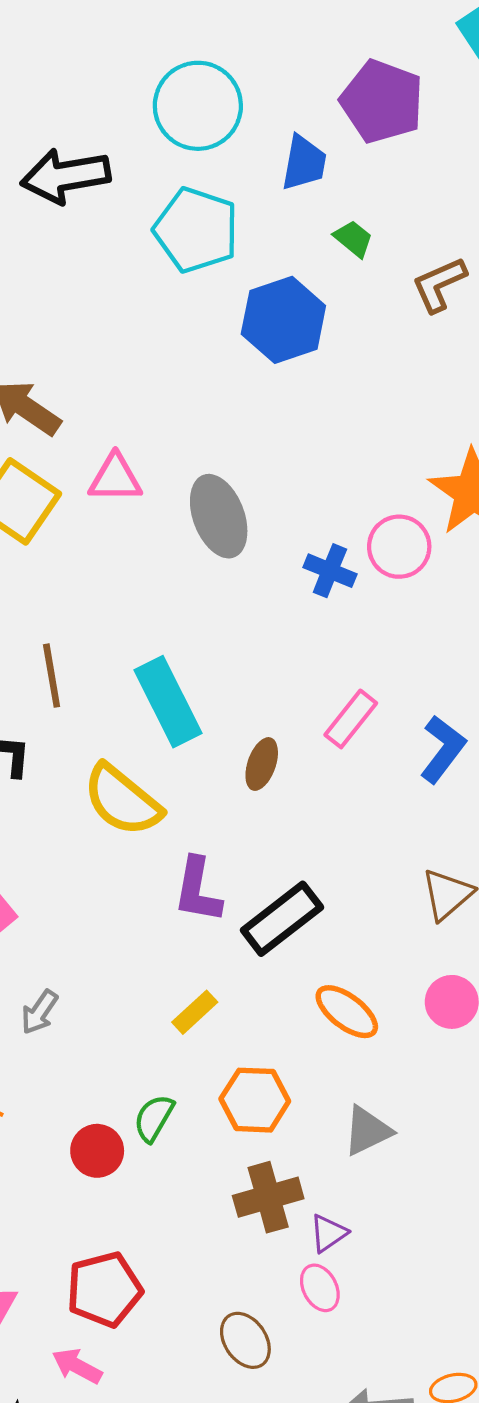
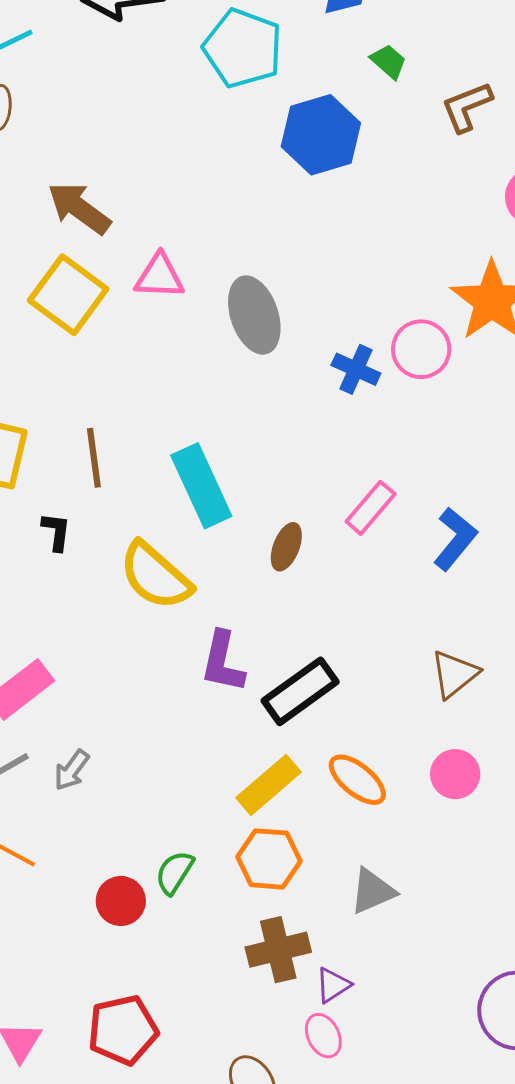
yellow rectangle: (195, 1012) -> (268, 785), moved, size x1.5

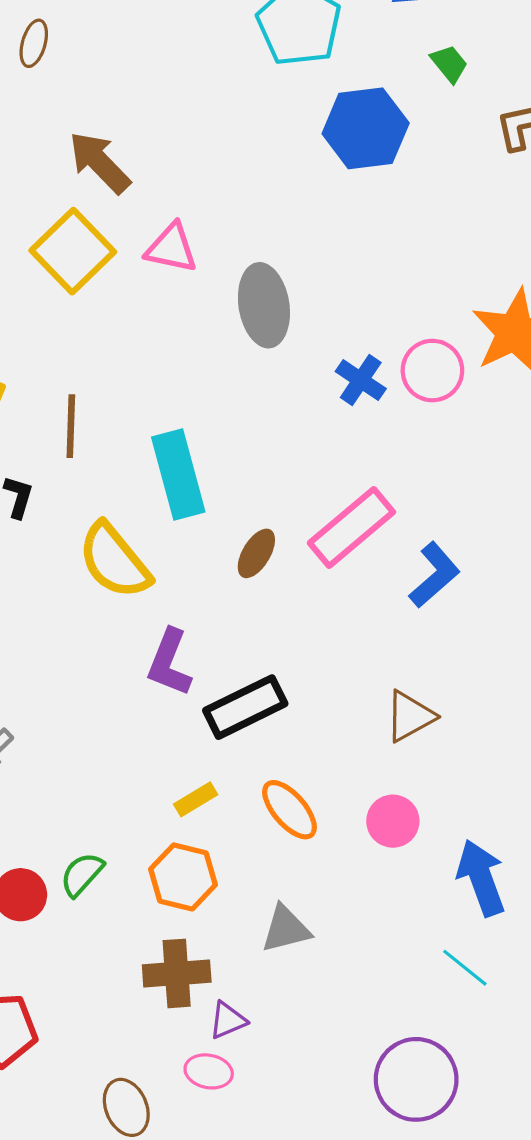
pink rectangle: (371, 508) -> (351, 527), size x1.5
yellow rectangle: (268, 785) -> (196, 799), size x0.6
pink ellipse: (323, 1036) -> (209, 1071), turned -63

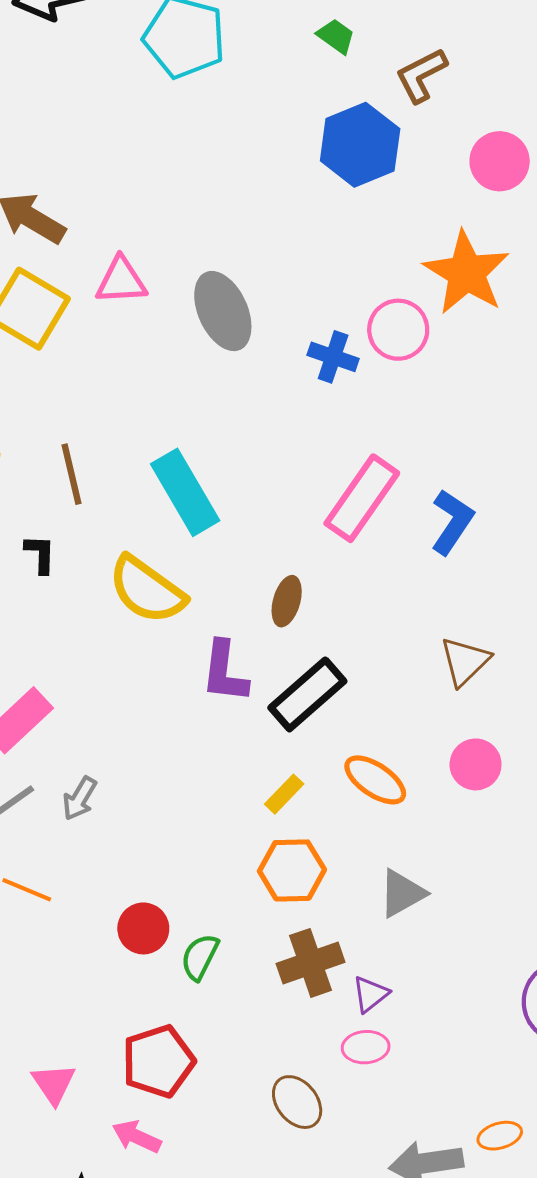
blue hexagon: (366, 128) -> (360, 145), moved
brown ellipse: (256, 553) -> (287, 601), moved
green semicircle: (82, 874) -> (200, 957), moved

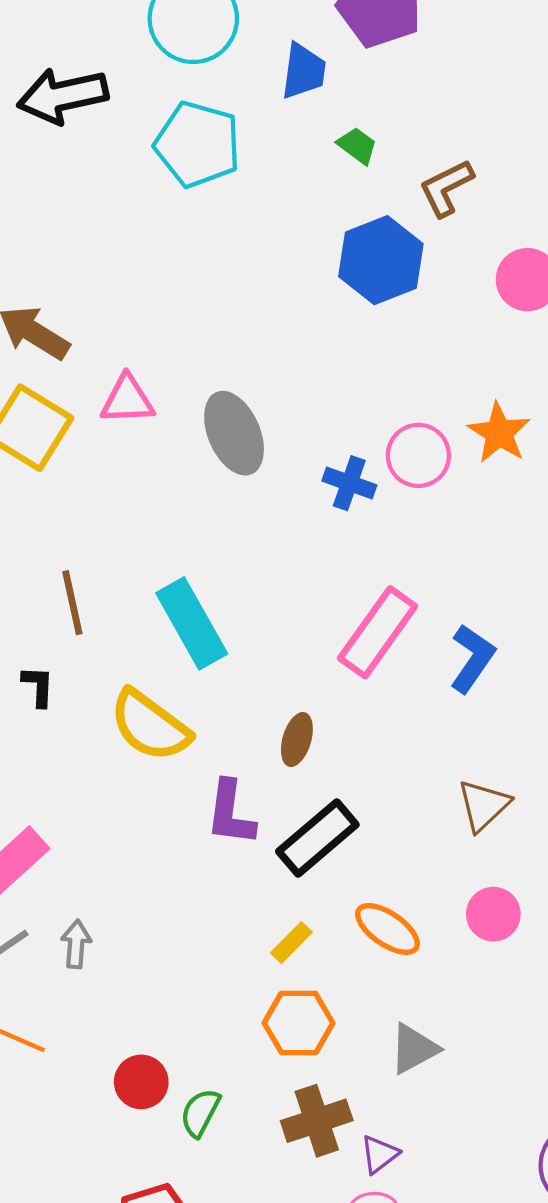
orange star: (466, 273) -> (499, 433), moved, size x0.7
gray arrow: (80, 798) -> (76, 944), turned 153

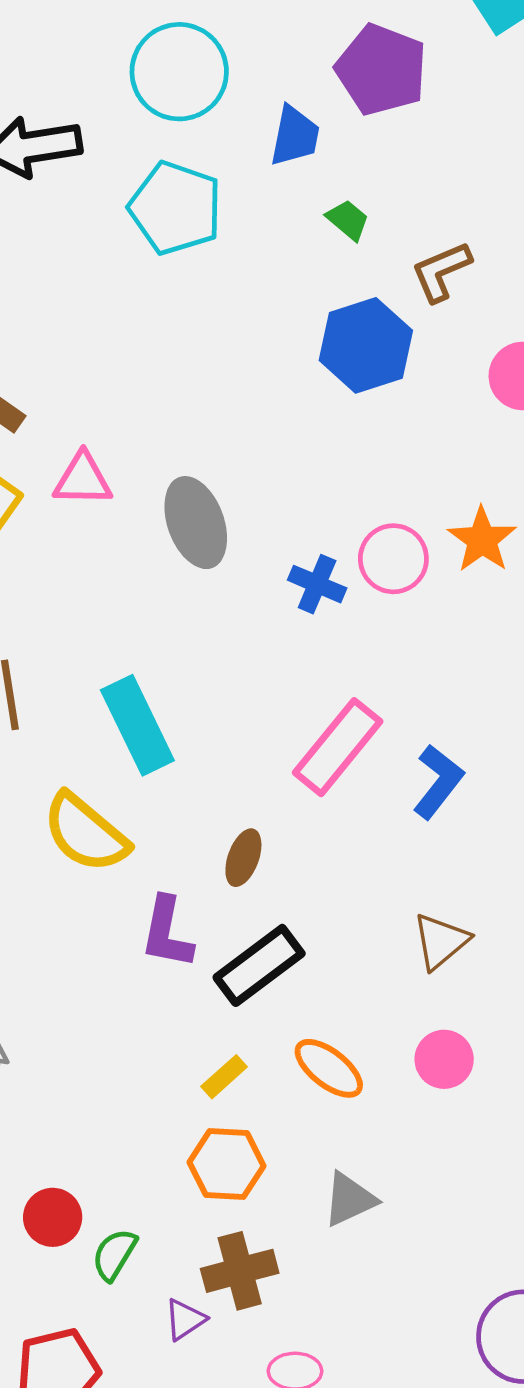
purple triangle: (379, 1154) -> (185, 1319), moved

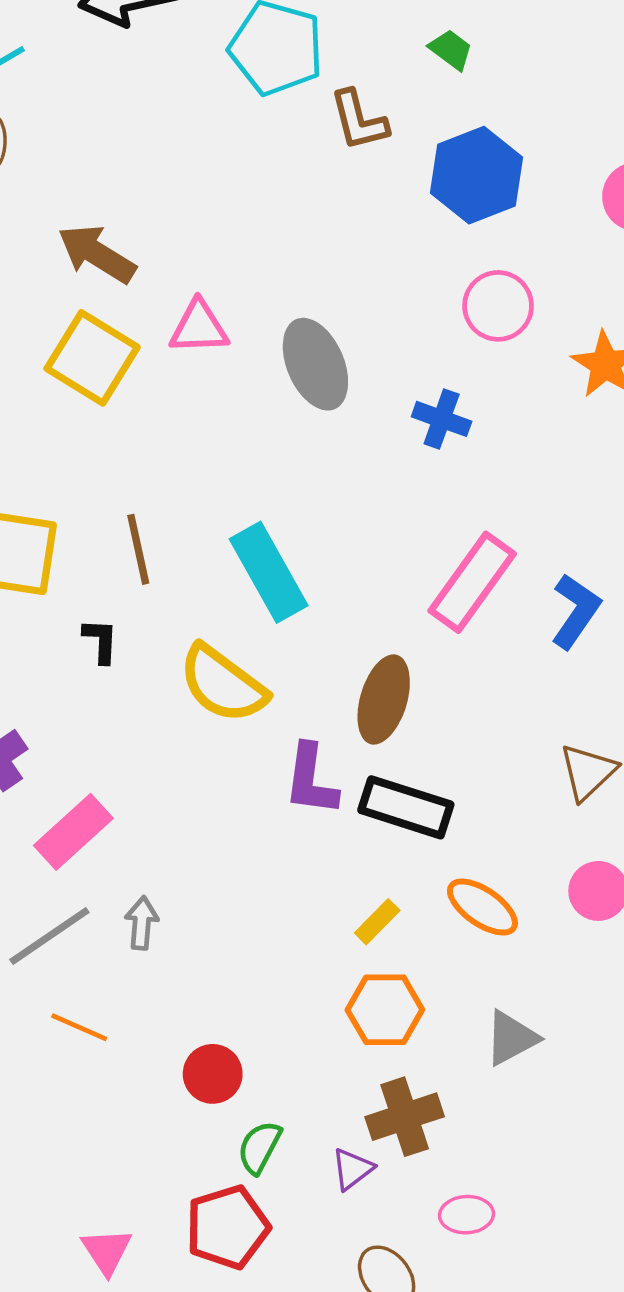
brown L-shape: (441, 272) -> (359, 120), moved, turned -78
pink circle: (393, 559) -> (498, 306), moved
brown ellipse: (243, 858) -> (384, 699), size x1.5
black rectangle: (259, 965) -> (406, 807), turned 58
green semicircle: (114, 1255) -> (259, 1147), moved

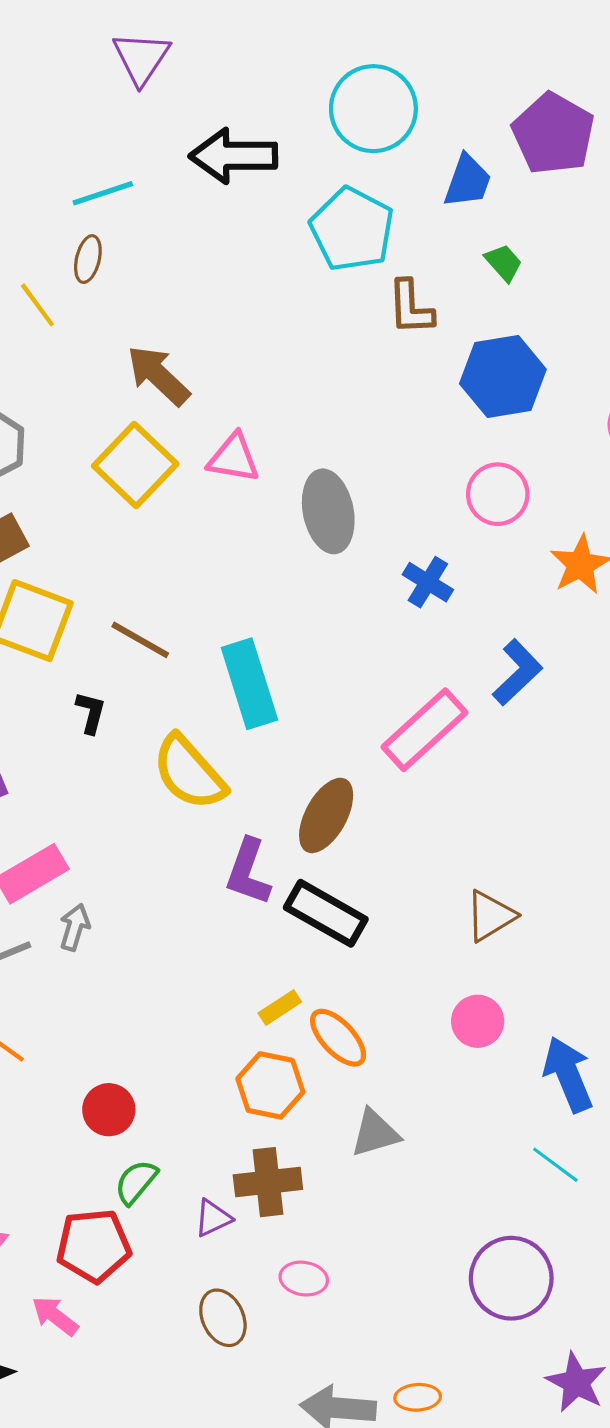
brown line: (138, 549) -> (140, 640), turned -60
blue L-shape: (576, 611) -> (517, 672), moved
orange ellipse: (482, 907) -> (338, 1038), moved
gray arrow: (142, 923) -> (75, 927), moved

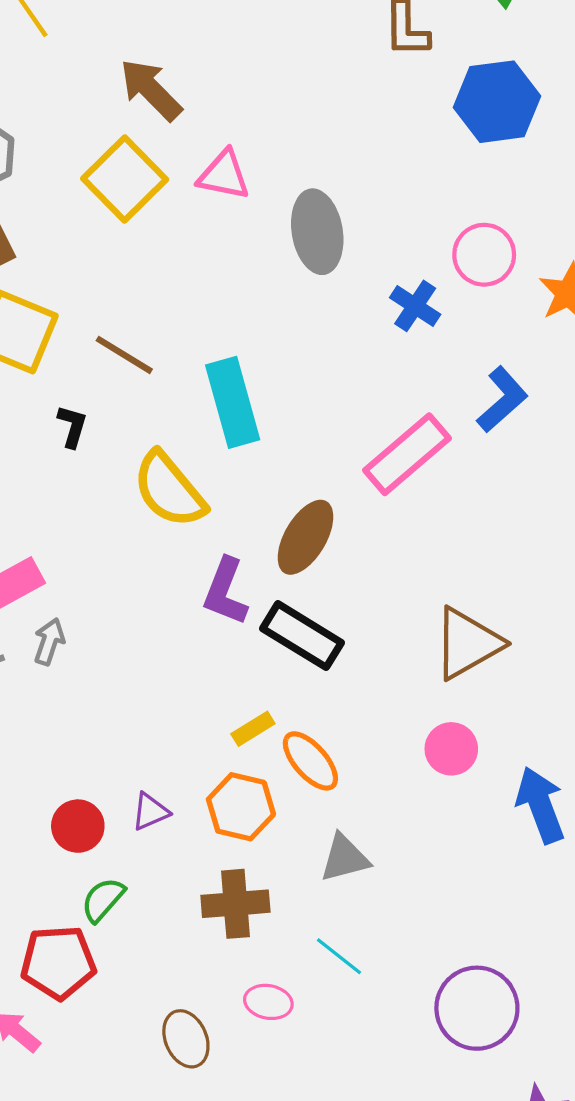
pink circle: (498, 494) -> (484, 255), moved
brown triangle: (490, 916) -> (467, 643), size x1.4
cyan line: (555, 1165) -> (339, 956), moved
purple triangle: (213, 1218) -> (150, 812), moved

